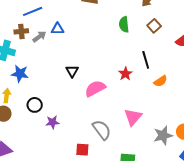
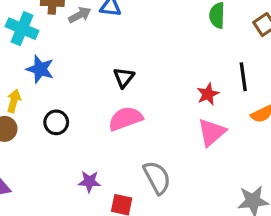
pink semicircle: (95, 89) -> (125, 119), moved
pink triangle: (133, 117) -> (212, 132), moved
purple star: (53, 122) -> (89, 182), moved

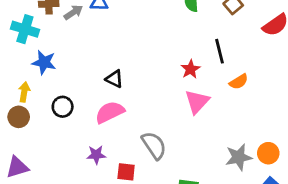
black triangle: (124, 77) -> (114, 79), moved, turned -36
pink semicircle: (125, 119) -> (110, 112), moved

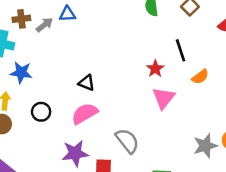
purple star: (96, 155) -> (75, 153), size x1.5

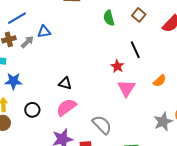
orange semicircle: (200, 77) -> (160, 81), moved

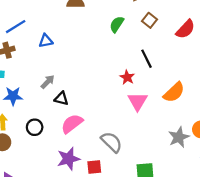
green semicircle: (109, 18) -> (117, 24), turned 49
gray arrow: (27, 42) -> (48, 82), moved
orange semicircle: (160, 81) -> (174, 92), size x1.5
black triangle: (65, 83) -> (61, 99), moved

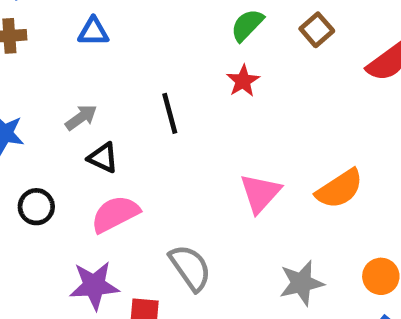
black line: (147, 59) -> (170, 113), moved
red star: (127, 77) -> (243, 81), moved
gray star: (179, 137) -> (301, 283), moved

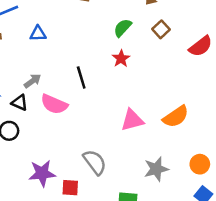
black triangle: (103, 158) -> (20, 103), moved
pink triangle: (260, 193) -> (132, 120), turned 35
pink semicircle: (115, 214) -> (54, 104), moved, turned -128

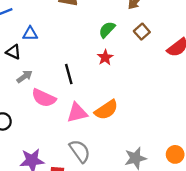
black triangle: (20, 103) -> (13, 52), moved
orange semicircle: (176, 117) -> (106, 110), moved
pink triangle: (132, 120) -> (77, 113), moved

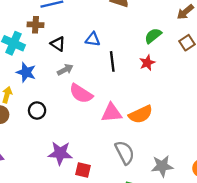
blue triangle: (30, 34) -> (93, 39), moved
black line: (69, 74) -> (112, 61), moved
gray semicircle: (80, 151) -> (125, 153), moved

